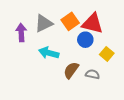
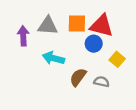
orange square: (70, 21) -> (77, 23), turned 36
gray triangle: (44, 23) -> (48, 26), turned 30

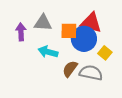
orange square: (77, 23) -> (69, 31), moved
blue circle: (94, 44) -> (84, 39), size x1.6
gray semicircle: (101, 82) -> (91, 73), size x1.6

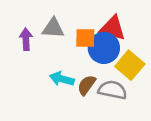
cyan arrow: (48, 52) -> (62, 79), moved
yellow square: (105, 53) -> (130, 65), size x1.6

